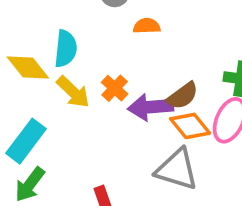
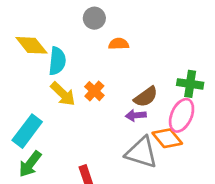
yellow diamond: (28, 67) -> (31, 45), moved
purple arrow: (150, 107) -> (136, 115), moved, size x0.6
orange diamond: (190, 126) -> (167, 138), moved

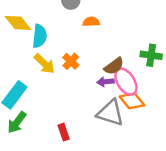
pink ellipse: (182, 115) -> (126, 82), moved, turned -56

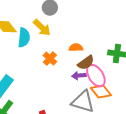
orange semicircle: (91, 22) -> (76, 48), moved
yellow arrow: (44, 64) -> (42, 28), moved

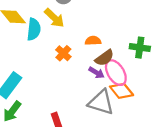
purple arrow: (79, 76) -> (96, 73), turned -144

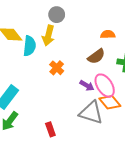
yellow arrow: (54, 18) -> (48, 35), turned 60
orange semicircle: (93, 41) -> (108, 34), moved
brown semicircle: (104, 58) -> (96, 56), moved

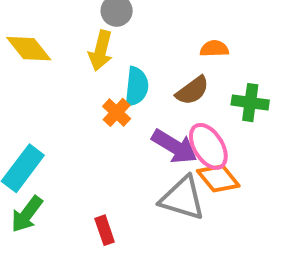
cyan semicircle: (30, 46) -> (137, 87), moved
purple arrow: (87, 86) -> (174, 146), size x1.6

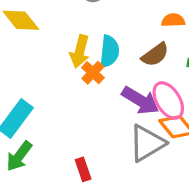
yellow arrow: (101, 51) -> (80, 51), moved
gray triangle: (182, 198) -> (147, 143), turned -48

